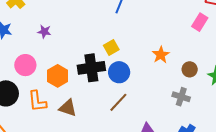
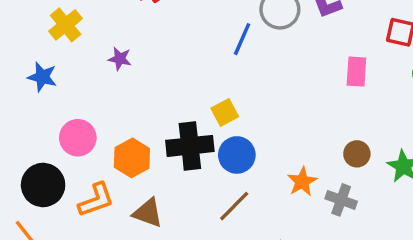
pink rectangle: (200, 22) -> (356, 72), moved, turned -30
purple star: (44, 32) -> (120, 59), moved
orange star: (161, 55) -> (302, 182), moved
orange L-shape: (37, 101) -> (96, 200), turned -105

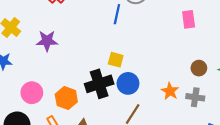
purple star: (120, 59) -> (47, 41), size x1.5
yellow square: (225, 112) -> (116, 60), turned -35

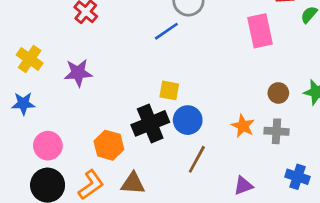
blue line: (117, 14) -> (166, 31), turned 48
pink rectangle: (189, 19) -> (260, 31), size x1.4
pink circle: (32, 93) -> (48, 146), moved

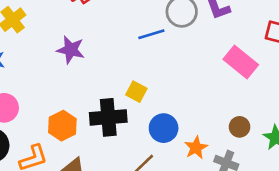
pink rectangle: (260, 31) -> (241, 62), turned -56
purple star: (78, 73) -> (71, 50), moved
blue circle: (188, 120) -> (164, 128), moved

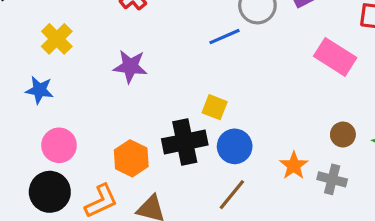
blue circle: (164, 128) -> (235, 146), moved

